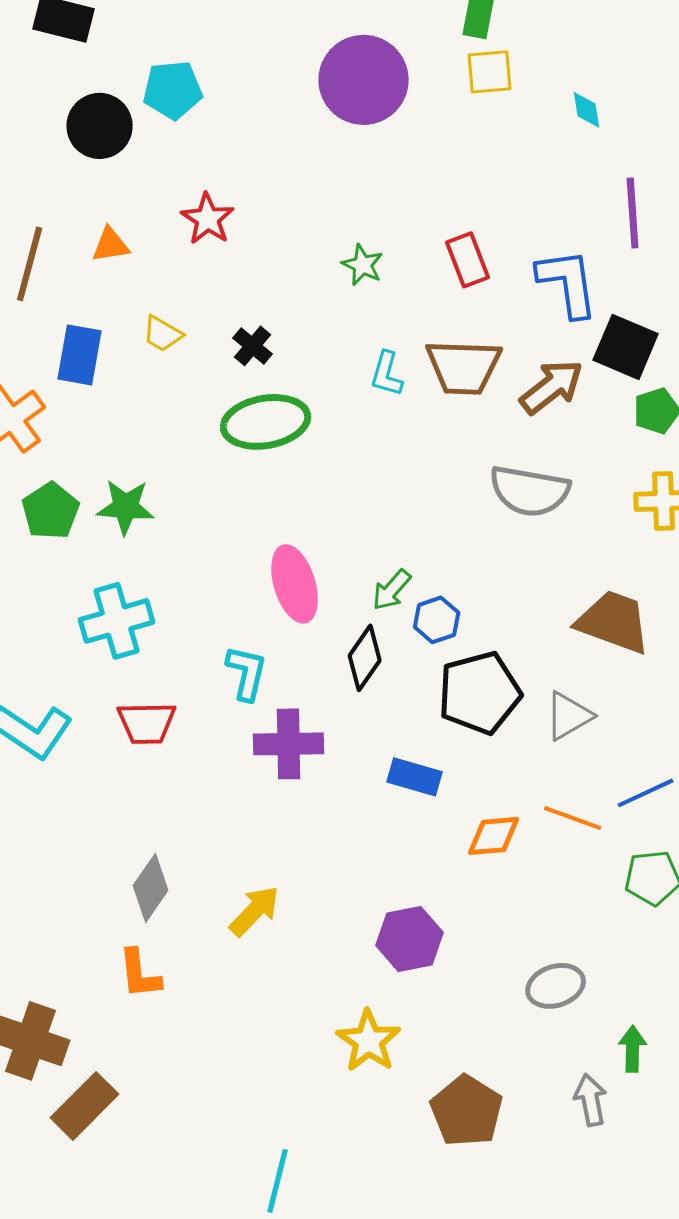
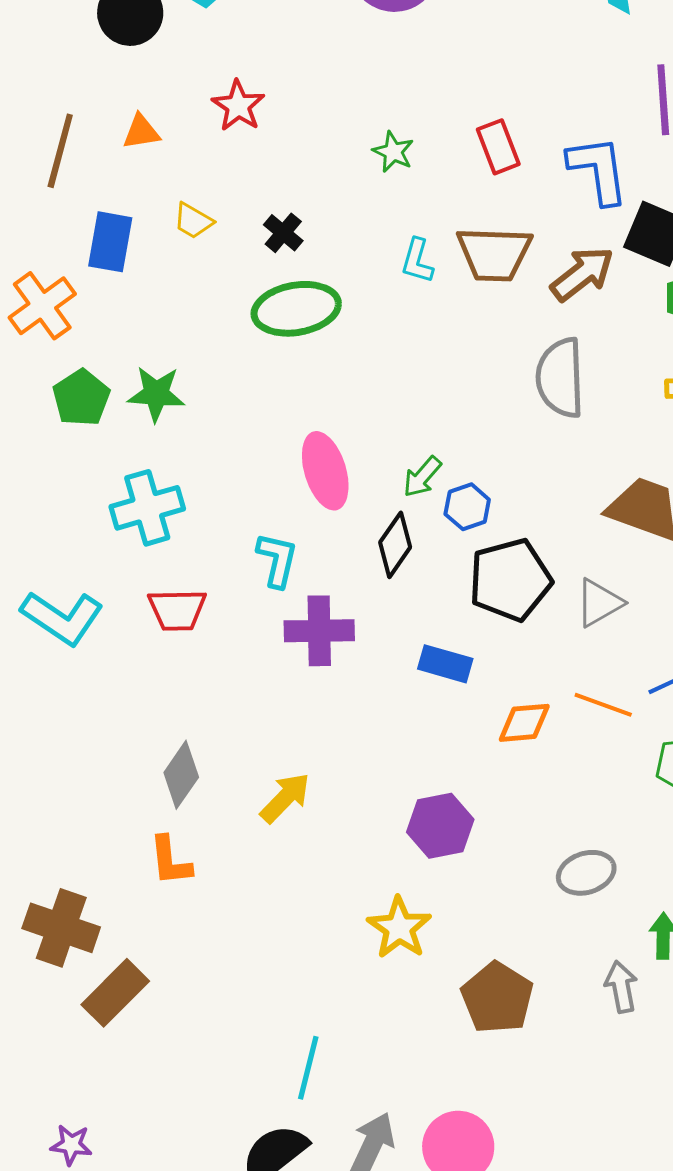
gray semicircle: (530, 491) -> (560, 378), turned 78

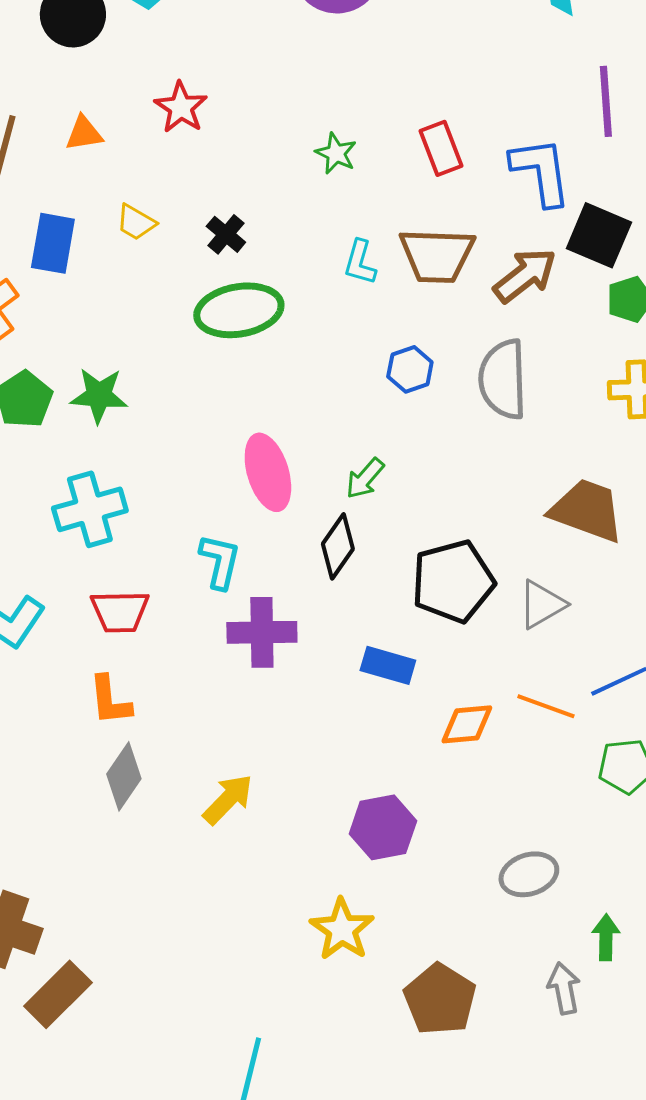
blue hexagon: (467, 507) -> (410, 369), moved
orange L-shape: (170, 861) -> (110, 700), moved

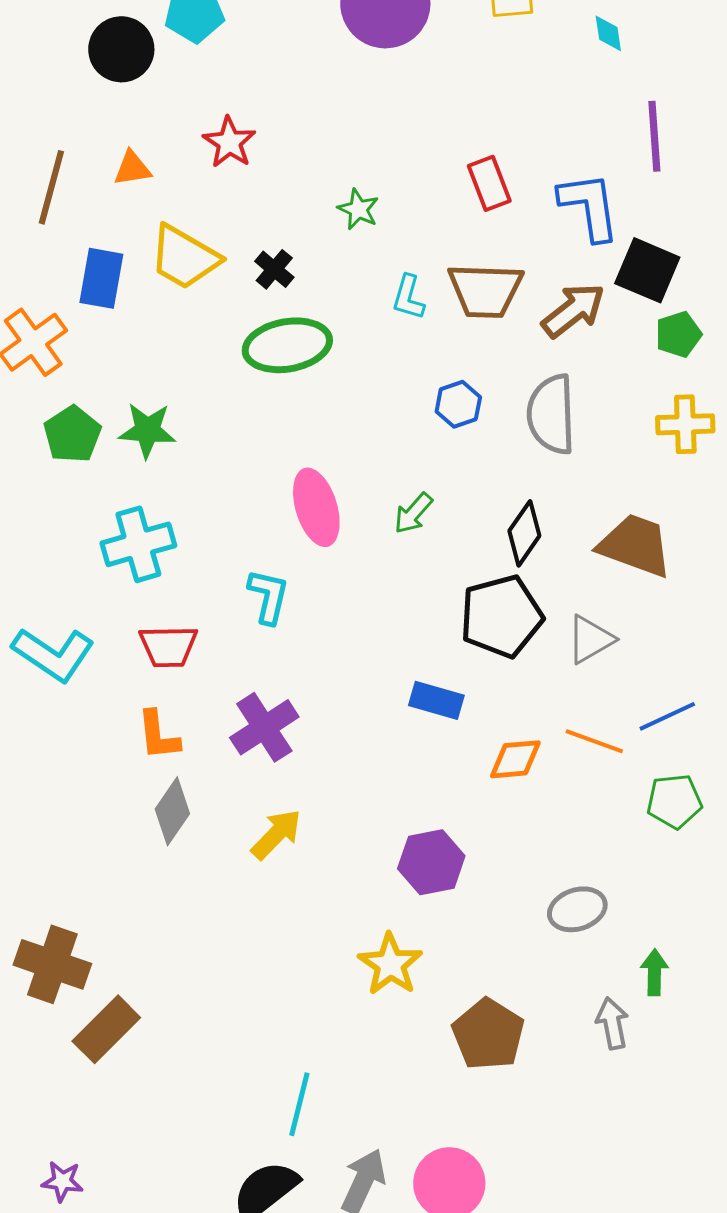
green star: (336, 153) -> (358, 209), moved
yellow trapezoid: (136, 222) -> (184, 257), size x1.8
black diamond: (338, 546) -> (524, 533), moved
purple cross: (262, 632) -> (264, 727), moved, turned -32

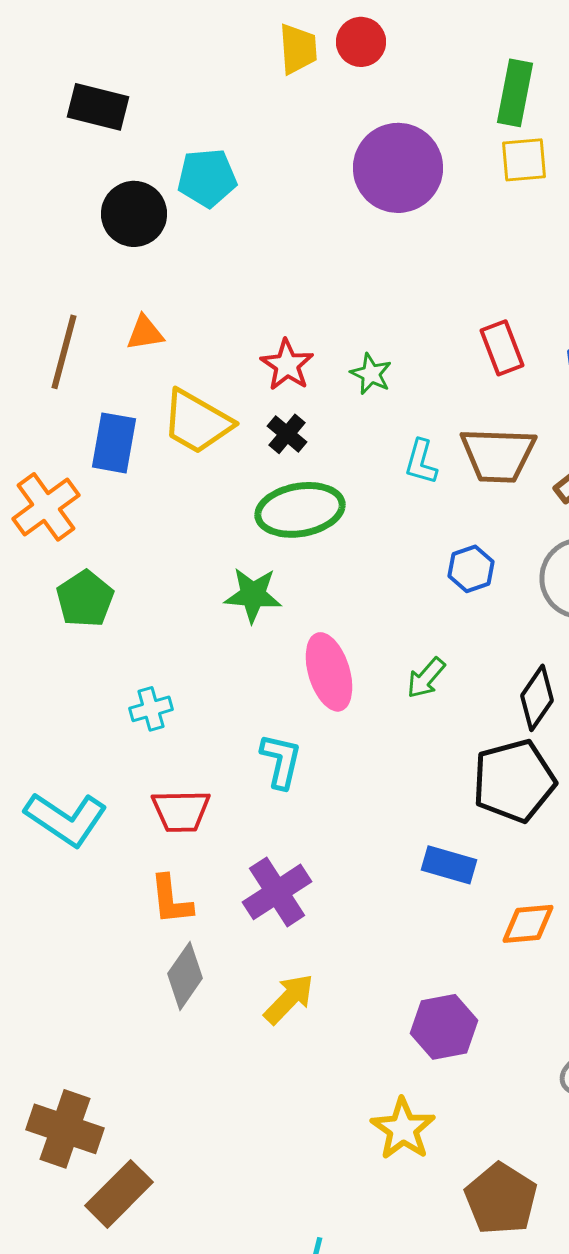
red star: (229, 142) -> (287, 365), moved
green star: (147, 430) -> (253, 595), moved
cyan cross: (138, 544) -> (151, 709), size x0.6

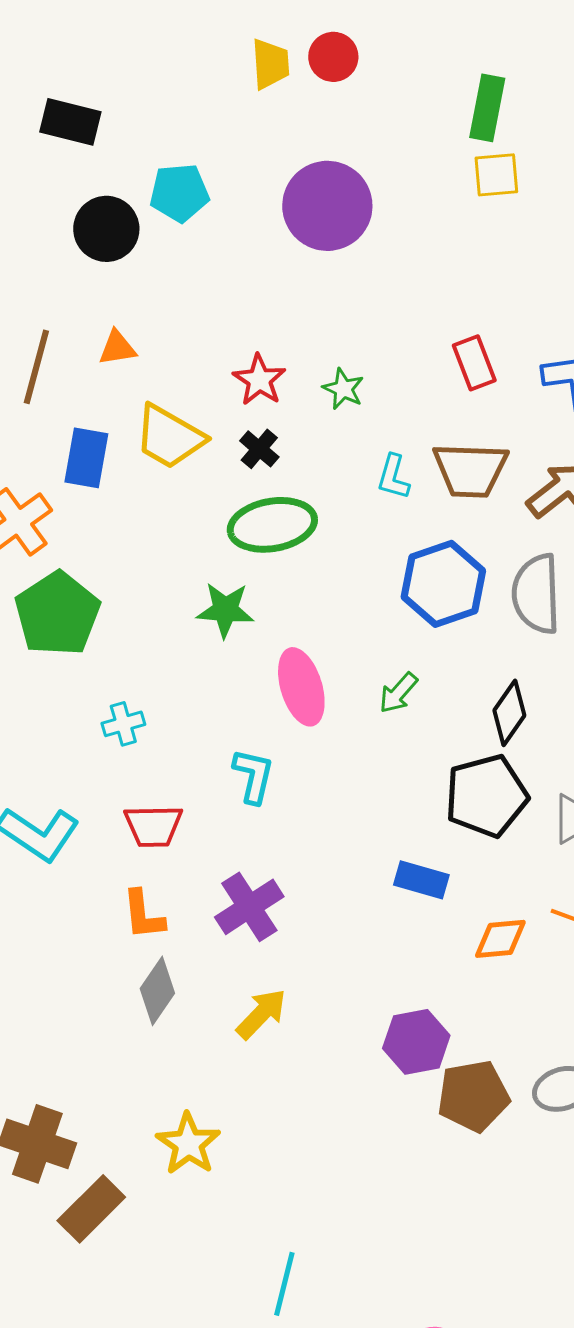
purple circle: (398, 168) -> (327, 206), moved
blue hexagon: (471, 569) -> (443, 584), size x1.8
green pentagon: (85, 599) -> (57, 614), size x1.5
yellow star: (403, 1129) -> (188, 1144), moved
brown pentagon: (501, 1199) -> (473, 1096), moved, turned 30

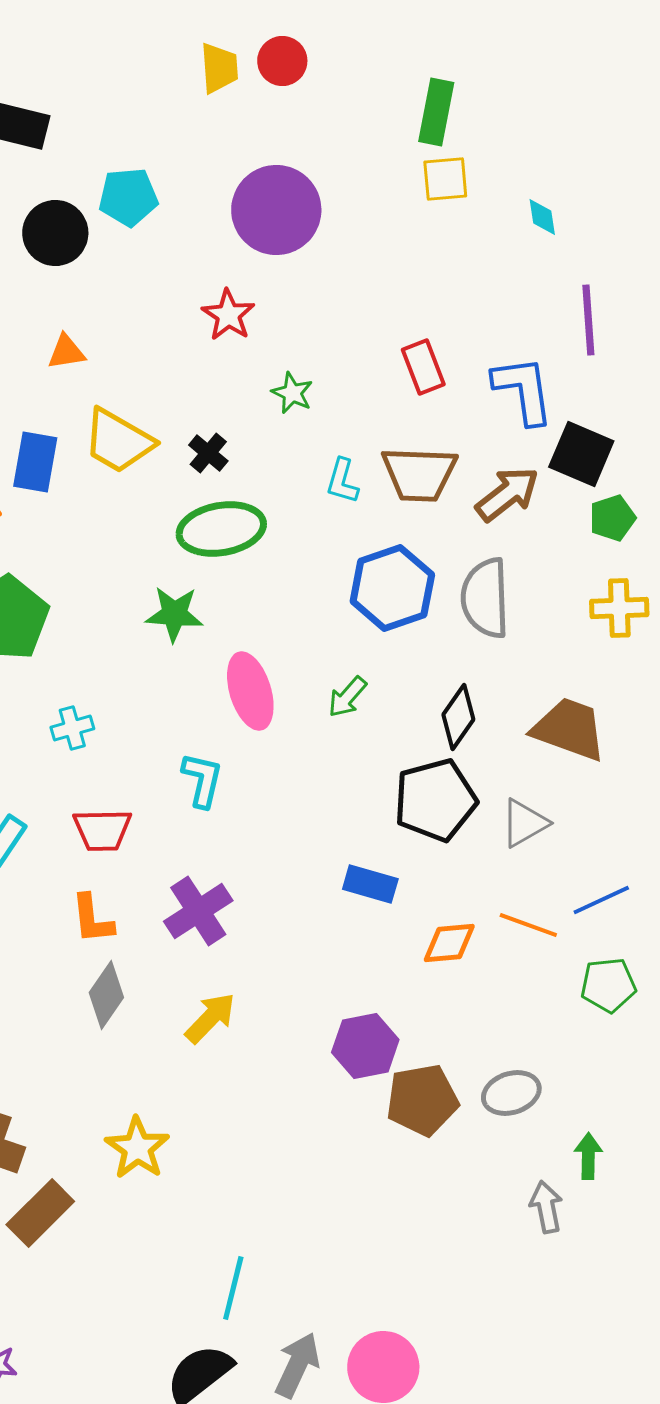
red star: (259, 380) -> (228, 315), moved

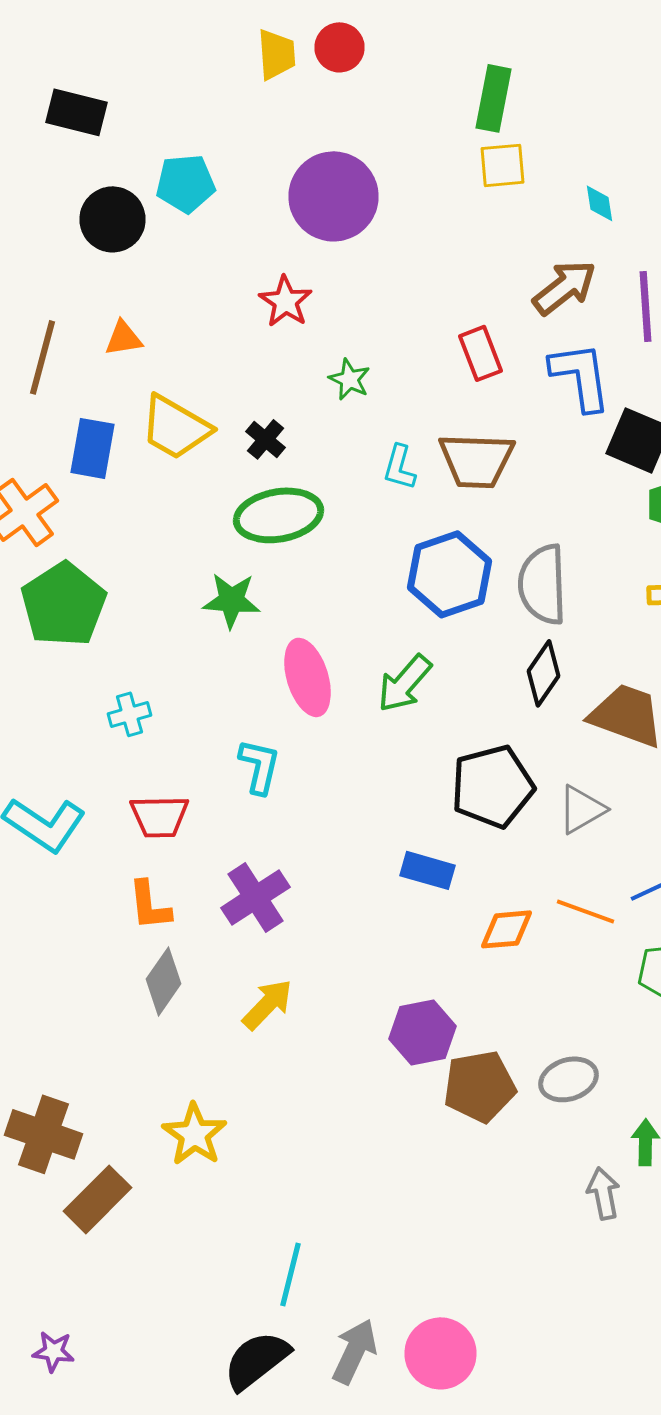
brown arrow: (507, 494) -> (564, 287), moved
green arrow: (347, 697) -> (404, 683), size x1.4
black diamond: (458, 717) -> (544, 673), moved

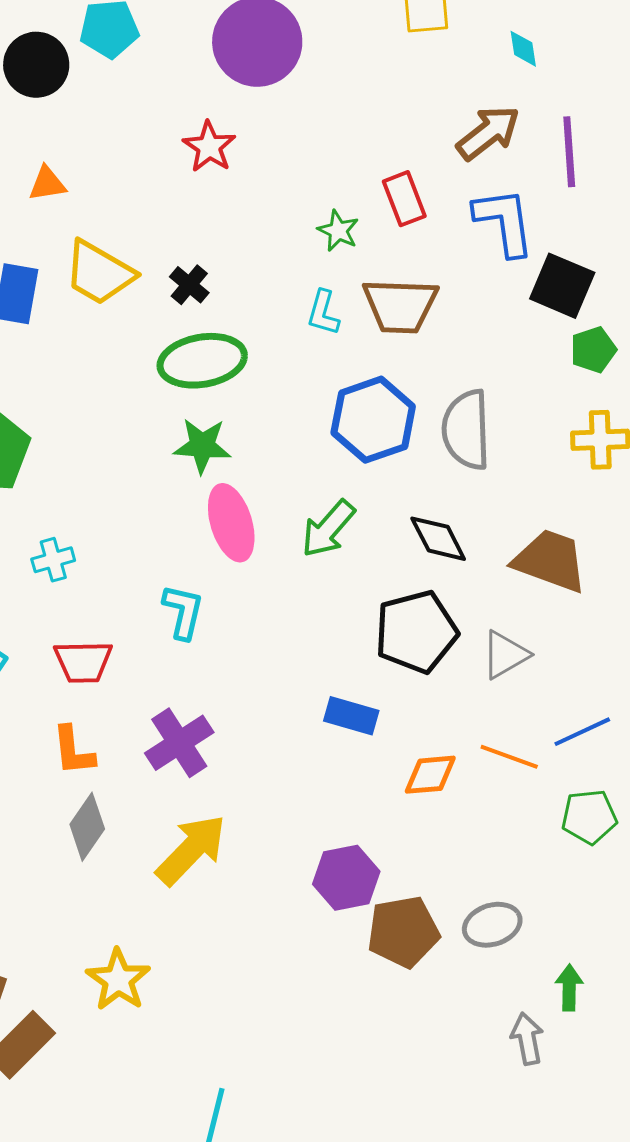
green star: (350, 379) -> (338, 231), moved
green star: (232, 600) -> (202, 446), moved
black diamond: (544, 673) -> (438, 539), moved, turned -62
yellow arrow: (268, 1004) -> (191, 850), size x1.4

